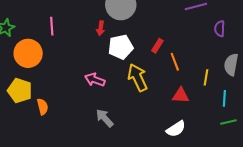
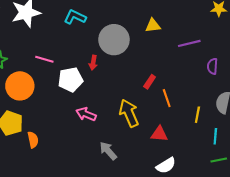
pink line: (52, 26) -> (44, 59), turned -72
white pentagon: (121, 47) -> (70, 80), moved
red triangle: (181, 95) -> (159, 134), moved
gray arrow: (105, 118) -> (108, 151), moved

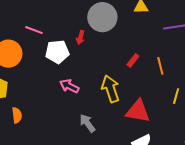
orange line: (167, 98) -> (160, 66), moved
red triangle: (159, 134) -> (138, 111), size x1.5
orange semicircle: (33, 140) -> (17, 115), moved

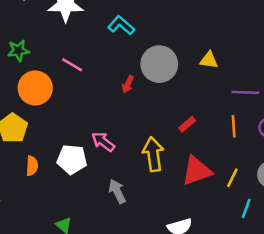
white pentagon: (57, 52) -> (72, 159), moved
orange line: (160, 66) -> (234, 126), moved
red triangle: (138, 111) -> (197, 171), moved, turned -40

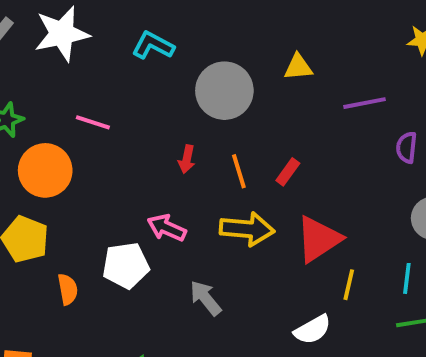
red arrow: (128, 84) -> (187, 159), moved
orange line: (234, 126) -> (239, 171), moved
yellow arrow: (153, 154) -> (247, 229), turned 116
yellow line: (232, 178) -> (349, 285), moved

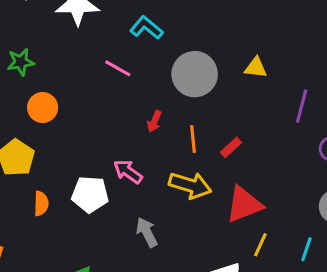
purple line: (365, 103) -> (302, 106), turned -76
pink line: (93, 122) -> (118, 68), moved
orange circle: (45, 170) -> (43, 108), size x0.7

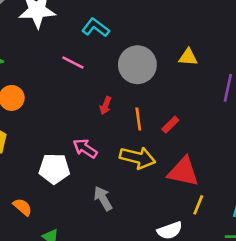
orange semicircle: (41, 203) -> (23, 207), moved, turned -48
red triangle: (244, 204) -> (183, 172), turned 36

